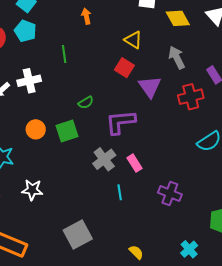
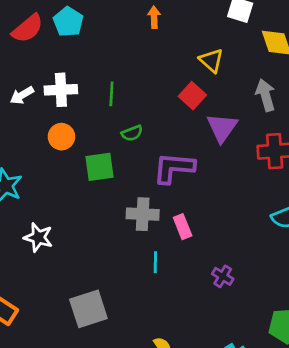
green line: (64, 54) -> (111, 94), moved
orange circle: (36, 129) -> (61, 137), moved
gray cross: (104, 159) -> (143, 214), turned 30
purple cross: (170, 194) -> (223, 276), size x0.7

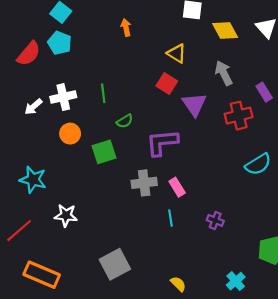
cyan line: (155, 262) -> (170, 218), moved

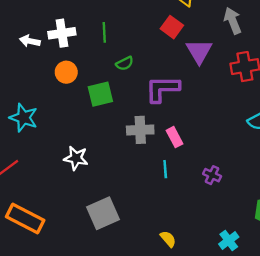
white arrow: (33, 107) -> (30, 41), turned 48
white star: (66, 215) -> (76, 158), moved

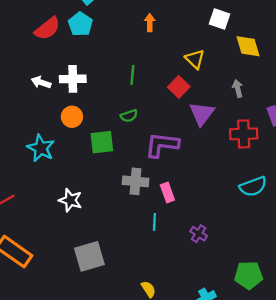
gray arrow: (233, 21) -> (238, 88), size x0.7
green line: (104, 32) -> (132, 75), moved
cyan star: (24, 118) -> (41, 148), moved

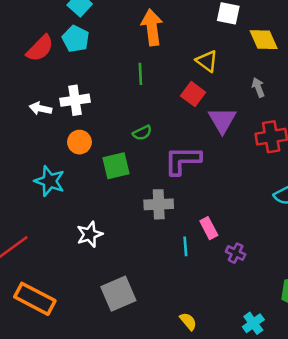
orange arrow: (150, 23) -> (152, 27), size x1.8
green line: (132, 75) -> (140, 74), moved
pink rectangle: (167, 192) -> (209, 228), moved
white star: (70, 200) -> (90, 234), turned -30

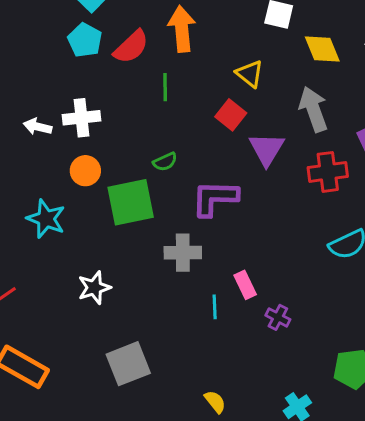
red semicircle: (40, 48) -> (131, 47), moved
gray arrow: (258, 87) -> (313, 109), size x1.8
green square: (116, 166) -> (131, 202), size x1.4

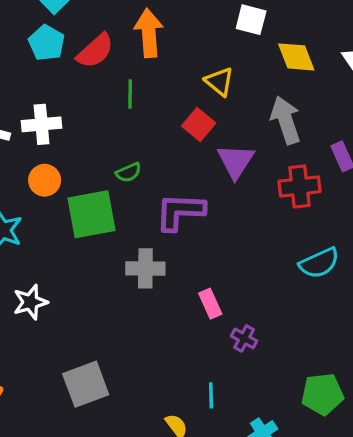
white star: (94, 288) -> (30, 302), moved
cyan line: (215, 307) -> (211, 395), moved

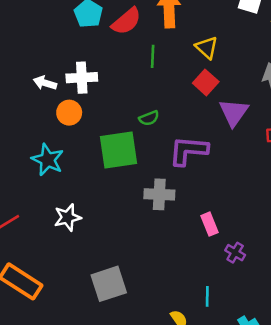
yellow triangle: (219, 82) -> (207, 48), moved
orange circle: (45, 180) -> (69, 113), moved

